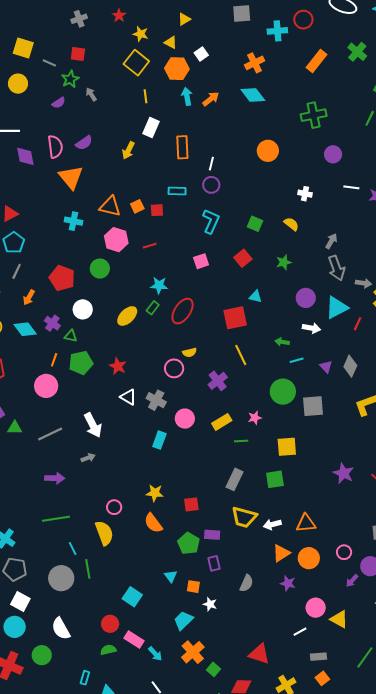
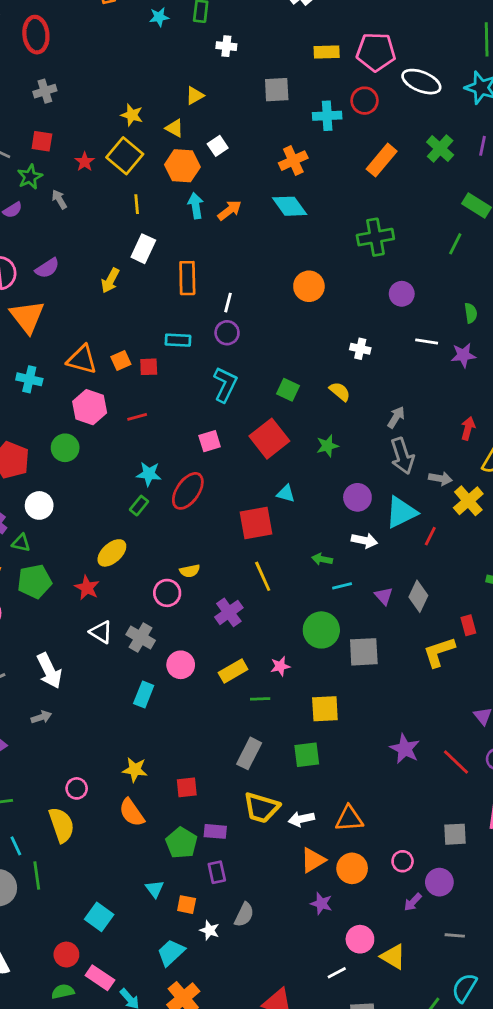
red star: (119, 16) -> (85, 162), moved
red square: (243, 258) -> (269, 439), size x1.5
red ellipse: (183, 311) -> (188, 491), moved
yellow ellipse: (127, 316) -> (112, 553), moved
gray semicircle: (246, 583) -> (244, 915), moved

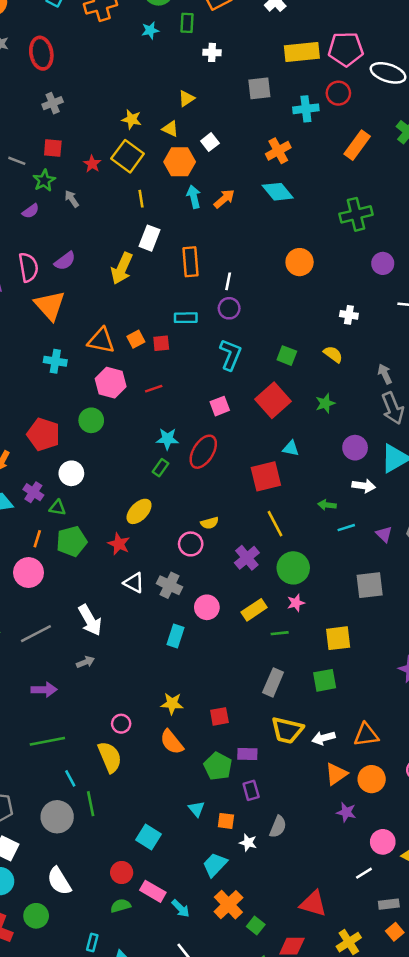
yellow rectangle: (327, 52) -> (302, 52), size x1.5
yellow arrow: (110, 281) -> (122, 268), size x1.4
gray arrow: (396, 417) -> (385, 374), turned -54
green circle: (321, 630) -> (293, 568), moved

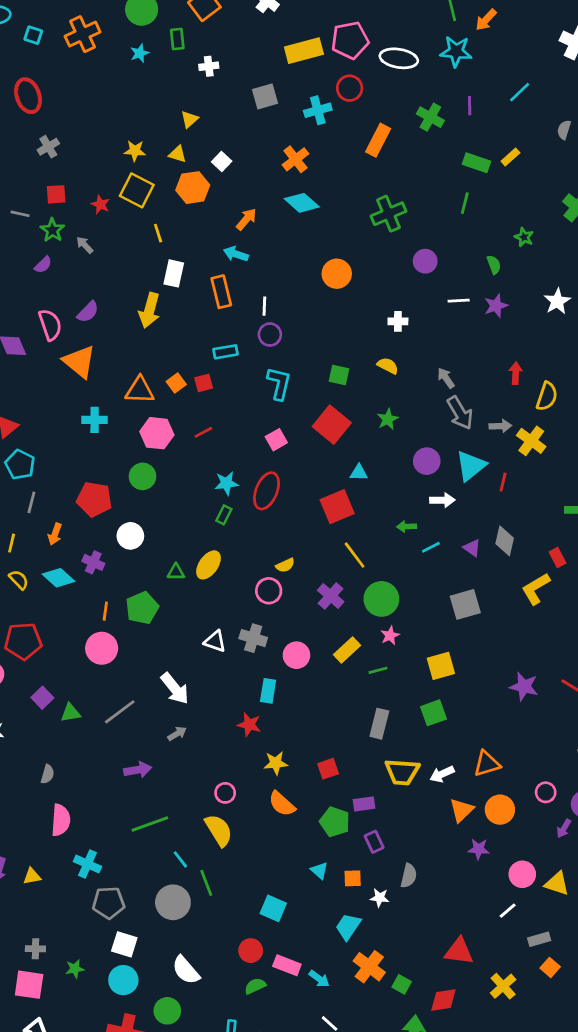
cyan arrow: (194, 197) -> (236, 254), moved, turned -50
green triangle: (57, 508) -> (176, 572), moved
red star: (119, 544) -> (249, 725), moved

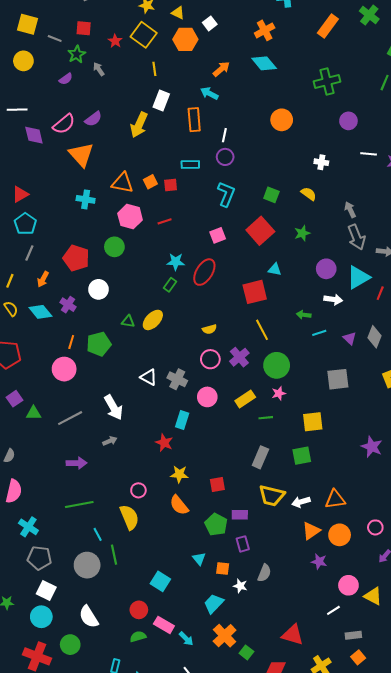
pink semicircle: (50, 325) -> (64, 124), turned 60
pink circle: (269, 591) -> (210, 359), moved

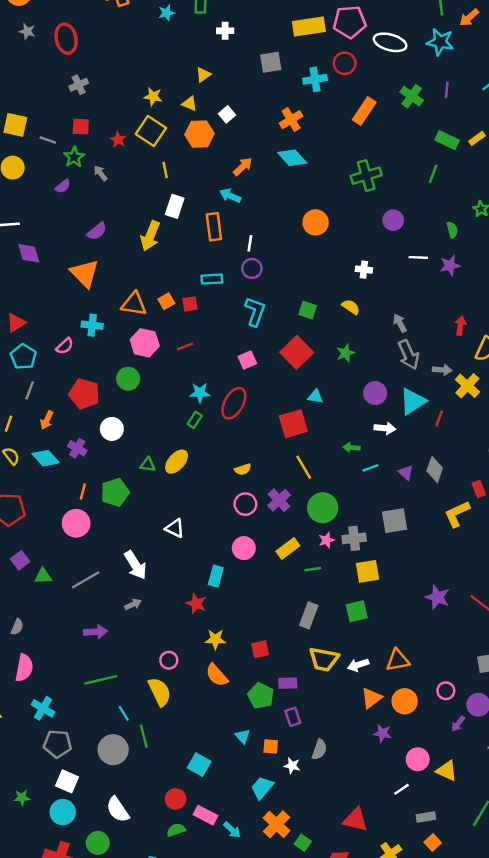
pink semicircle: (64, 124) -> (65, 346), moved, size x0.7
gray cross: (177, 379) -> (354, 538), moved, turned -30

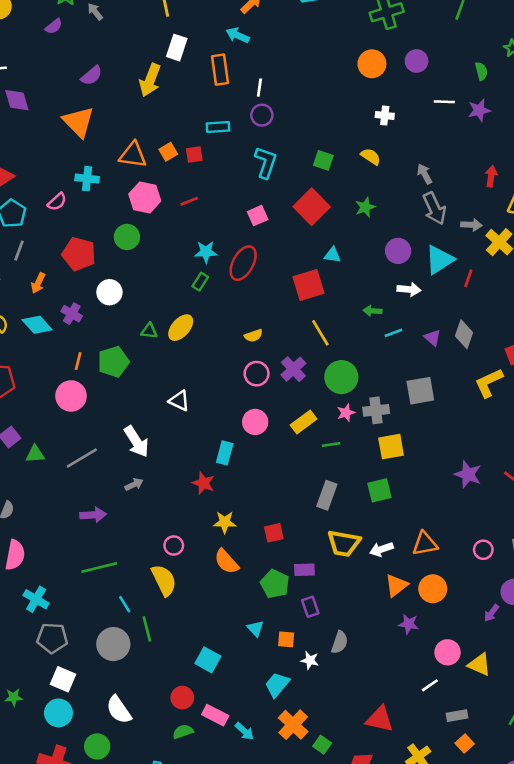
orange circle: (316, 222) -> (372, 64), moved
pink circle: (446, 691) -> (483, 550), moved

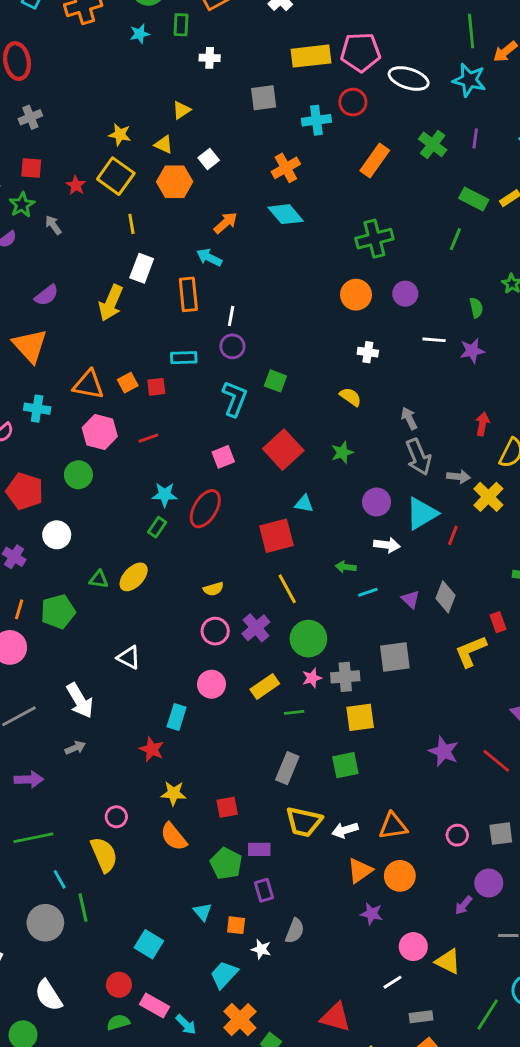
green square: (323, 160) -> (275, 381), moved

